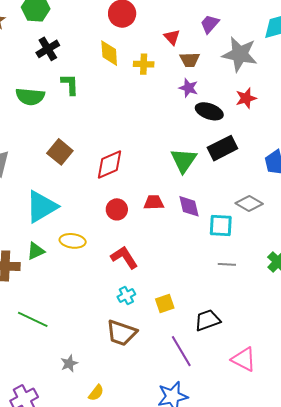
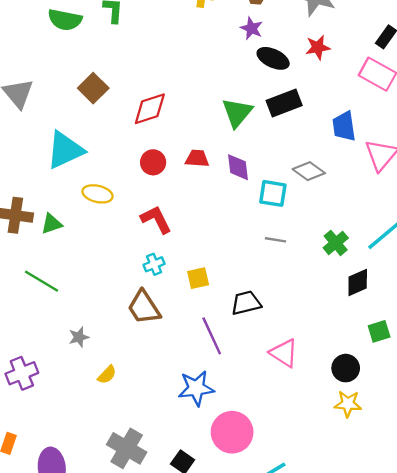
green triangle: (36, 251) -> (51, 224), moved
brown trapezoid: (121, 333) -> (144, 307), turned 32

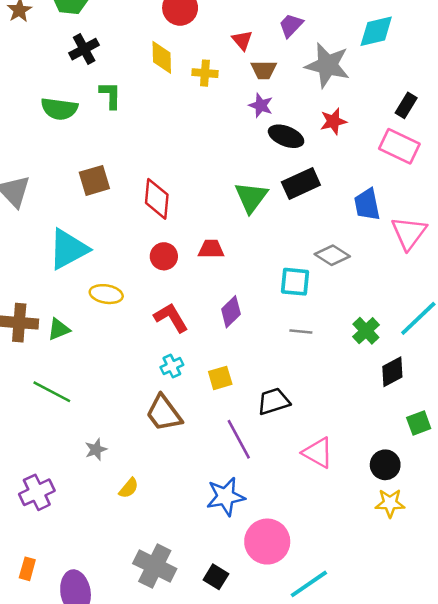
brown square: (93, 88) -> (94, 180), turned 32
red diamond: (150, 109) -> (157, 199), turned -63
purple diamond: (238, 167) -> (231, 312), moved, turned 56

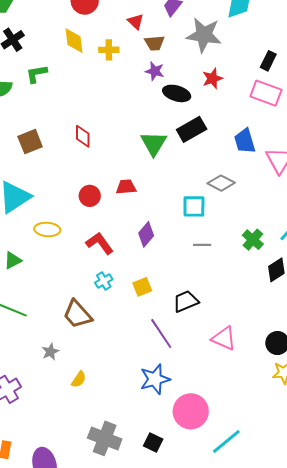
green L-shape: (110, 95) -> (37, 74), turned -95
red diamond: (157, 199) -> (83, 136), moved, size x0.7
brown trapezoid: (164, 413) -> (77, 314), moved

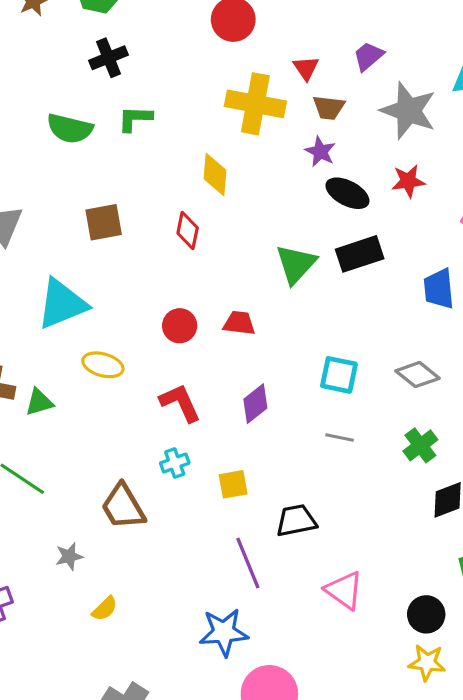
yellow diamond: (74, 41) -> (215, 174), moved
yellow cross: (109, 50) -> (255, 104), size x1.8
gray diamond: (221, 183) -> (418, 375), moved

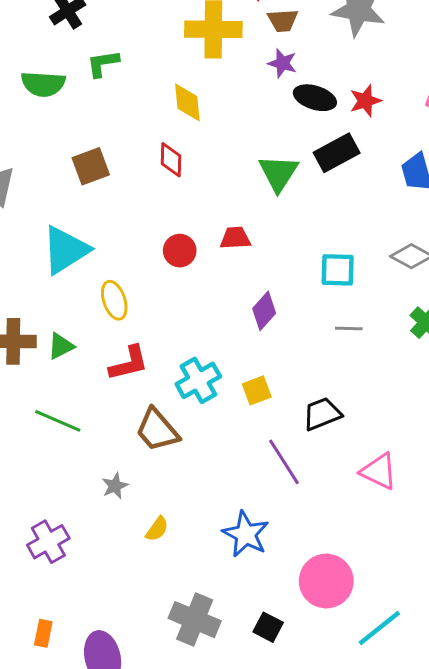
red star: (408, 181) -> (365, 101), moved
yellow ellipse: (103, 365) -> (114, 300), turned 66
red L-shape: (180, 403) -> (129, 363), moved, turned 111
cyan cross: (175, 463) -> (198, 380), size x1.6
blue star: (224, 632) -> (246, 534), moved, turned -30

